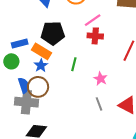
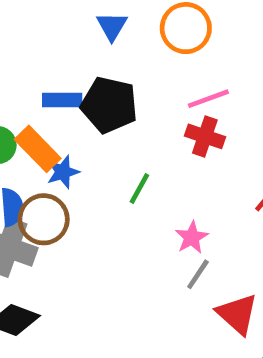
blue rectangle: (20, 44) -> (62, 100), moved
orange rectangle: (41, 51) -> (38, 149), moved
gray line: (99, 104) -> (198, 274), moved, turned 40

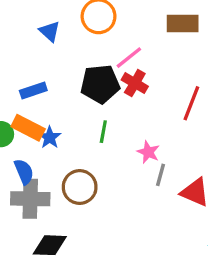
black pentagon: (109, 105) -> (100, 84), moved
red cross: (205, 136) -> (135, 83), turned 30
brown circle: (44, 219) -> (80, 187), moved

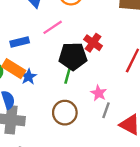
pink line: (129, 58) -> (53, 27), moved
black pentagon: (100, 84) -> (73, 56), moved
brown circle: (80, 187) -> (65, 113), moved

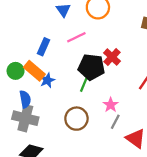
blue rectangle: (20, 42) -> (44, 47), turned -60

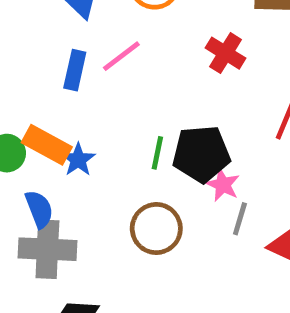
blue rectangle: (44, 47) -> (75, 70), moved
red cross: (112, 57) -> (225, 53), moved
black pentagon: (91, 67) -> (201, 154), moved

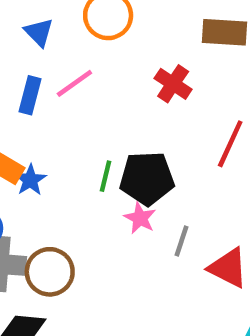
pink star: (223, 185) -> (140, 218), moved
brown circle: (156, 229) -> (50, 272), moved

